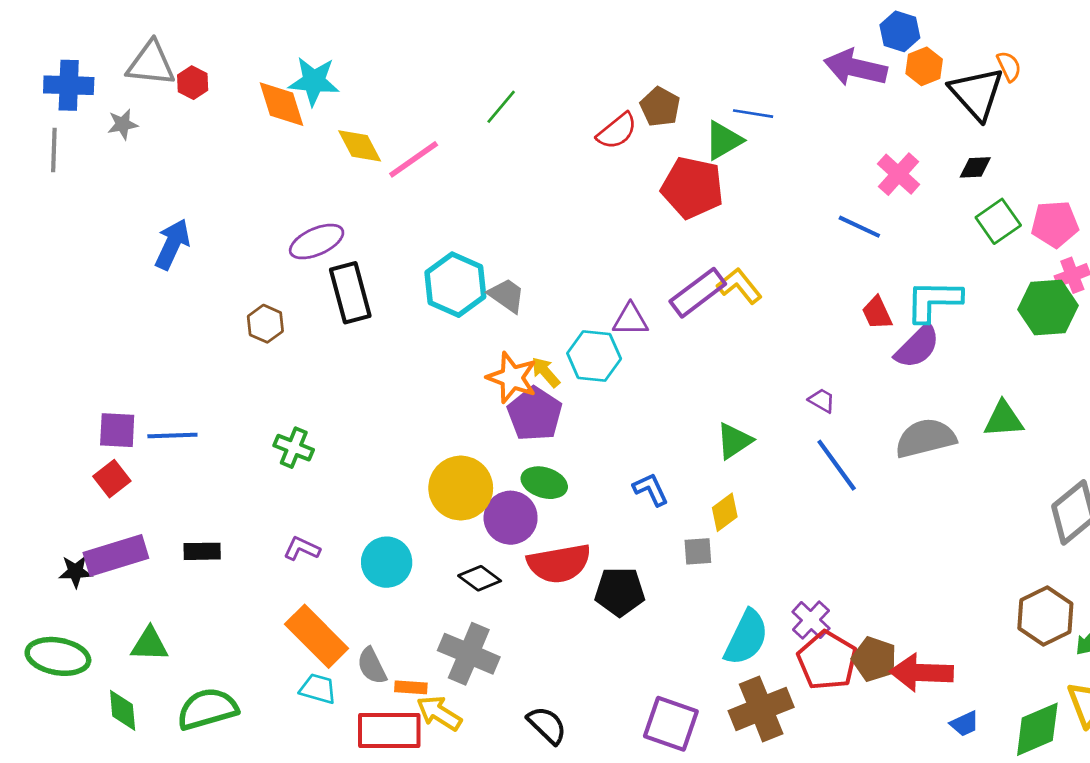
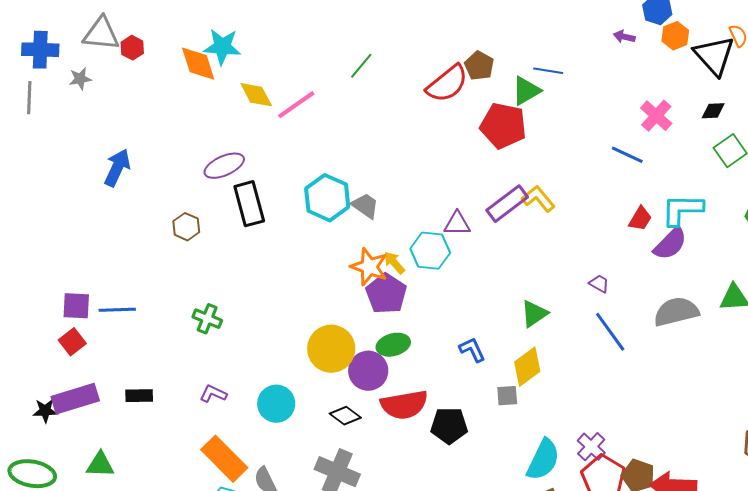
purple arrow: (855, 68) -> (624, 37), size x0.5
red semicircle: (617, 131) -> (447, 84), size x1.4
red trapezoid: (877, 313) -> (640, 219), turned -124
green ellipse: (544, 483) -> (393, 345), turned -32
yellow diamond: (725, 512) -> (527, 367), size x1.4

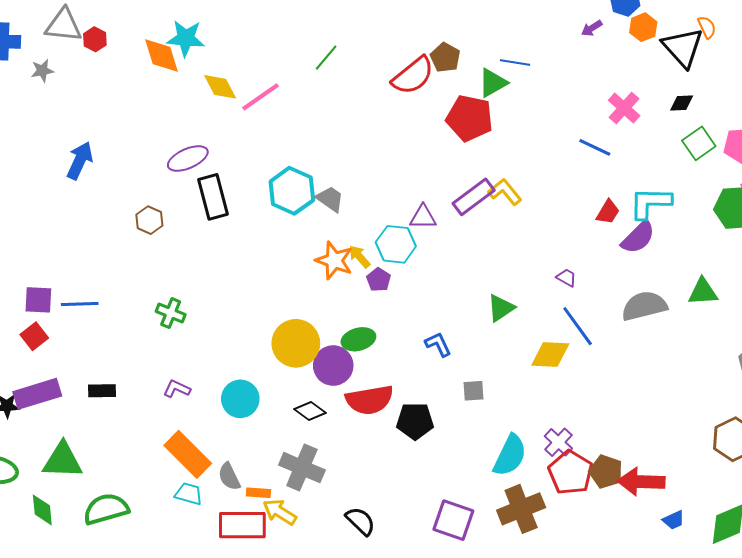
purple arrow: (624, 37) -> (592, 28), turned -45
purple pentagon: (386, 294) -> (379, 280), moved, size x0.6
yellow diamond: (527, 367) -> (550, 354), moved, turned 39
green triangle: (100, 465) -> (63, 460), size x1.4

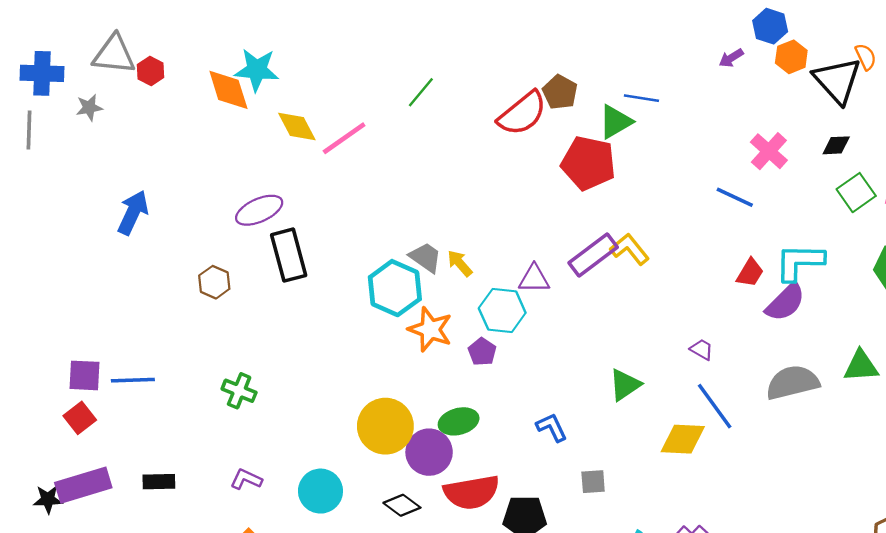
cyan hexagon: (292, 191) -> (395, 288), moved
yellow arrow: (359, 256) -> (460, 263), moved

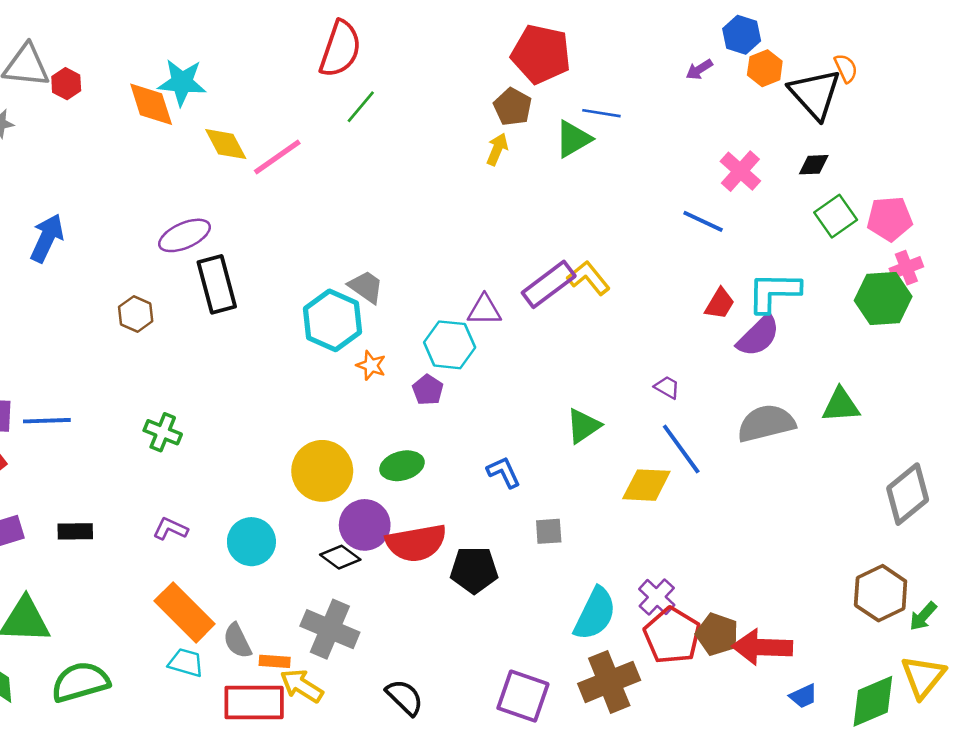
red semicircle: (522, 113) -> (340, 49), moved, turned -32
red pentagon: (588, 163) -> (541, 54), moved
yellow arrow: (460, 263) -> (497, 149), moved, turned 64
orange star: (430, 329) -> (371, 365), size x0.6
purple circle: (429, 452) -> (365, 525), moved

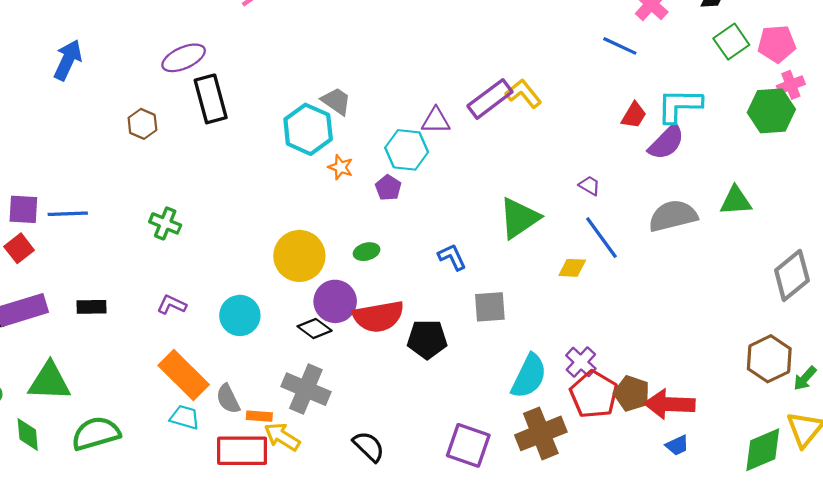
green triangle: (583, 426) -> (519, 218), size x1.4
green ellipse: (402, 466) -> (367, 252), size x0.7
yellow diamond: (646, 485) -> (572, 268), size x0.7
gray square: (549, 531) -> (490, 307), size x1.4
blue trapezoid: (803, 696) -> (677, 445), moved

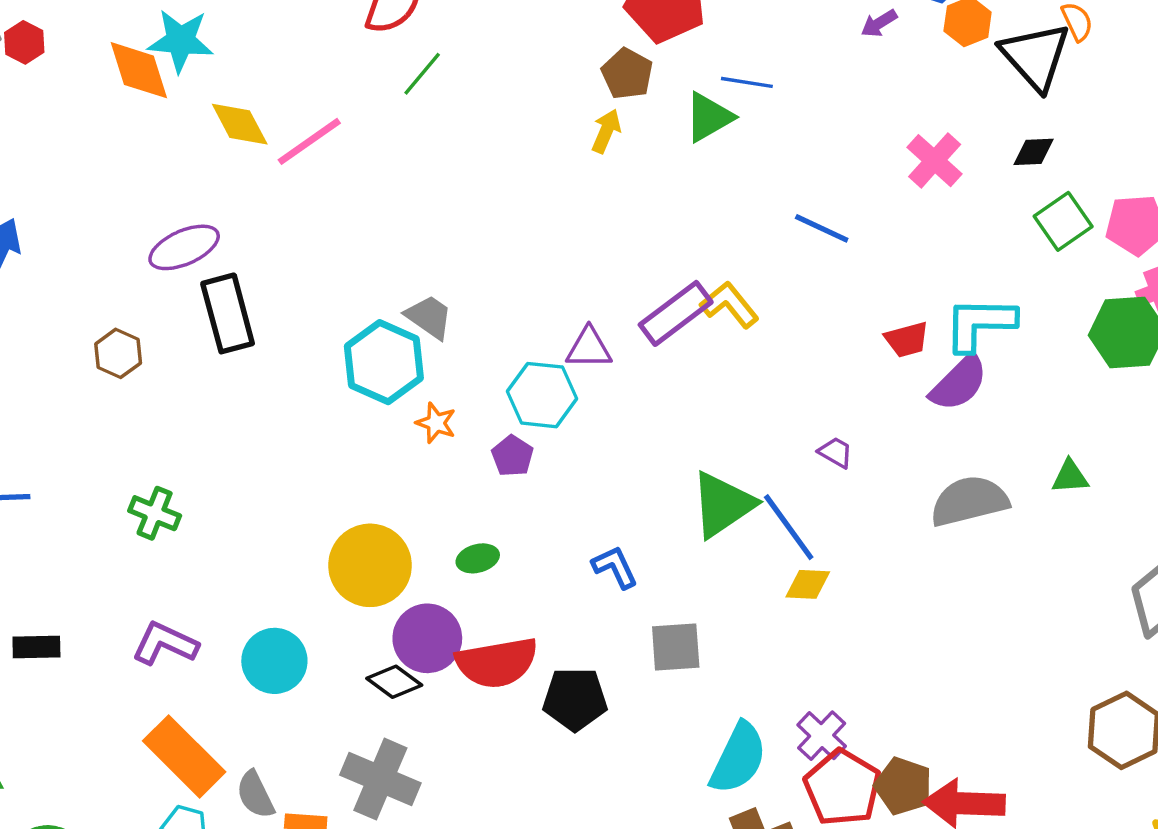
blue line: (620, 46) -> (822, 228), moved
red trapezoid: (634, 115) -> (907, 340), turned 44
green triangle: (736, 201) -> (1070, 477), size x0.7
blue line: (601, 238) -> (789, 527), moved
purple L-shape: (172, 305) -> (165, 644), size x1.4

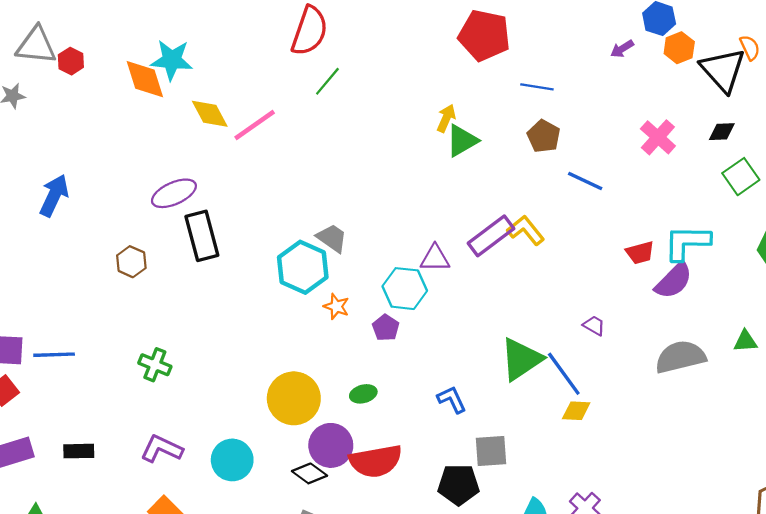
brown pentagon: (627, 74) -> (544, 136), moved
green triangle: (709, 117) -> (462, 141), moved
black pentagon: (575, 699) -> (459, 485), moved

